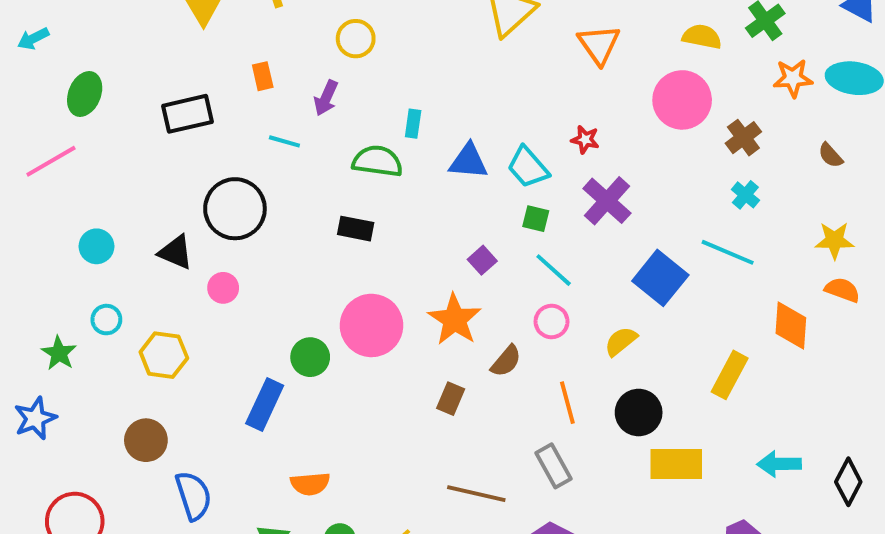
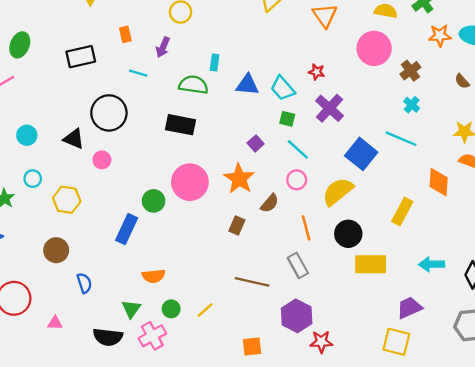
black rectangle: (356, 229) -> (181, 125), size x1.4
yellow semicircle: (621, 341) -> (338, 192), size x1.6
blue semicircle: (193, 496) -> (84, 283), size x0.7

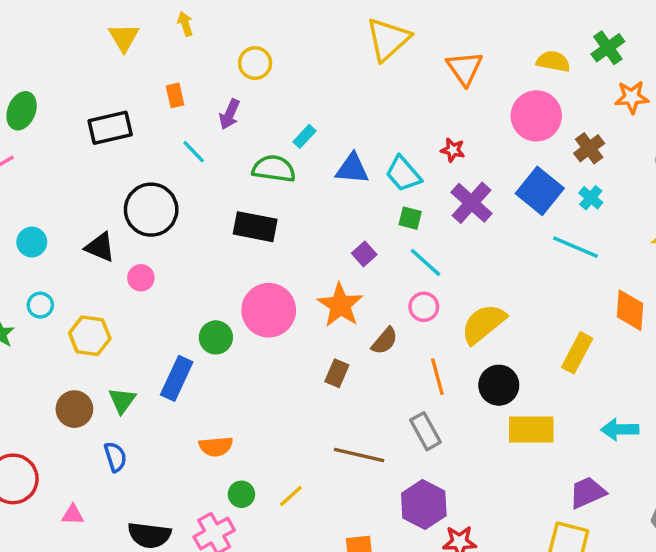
cyan rectangle: (215, 62) -> (304, 136), turned 35
cyan line: (138, 73) -> (194, 152), turned 30
blue square: (361, 154) -> (540, 191), moved
green triangle: (131, 309) -> (122, 401), moved

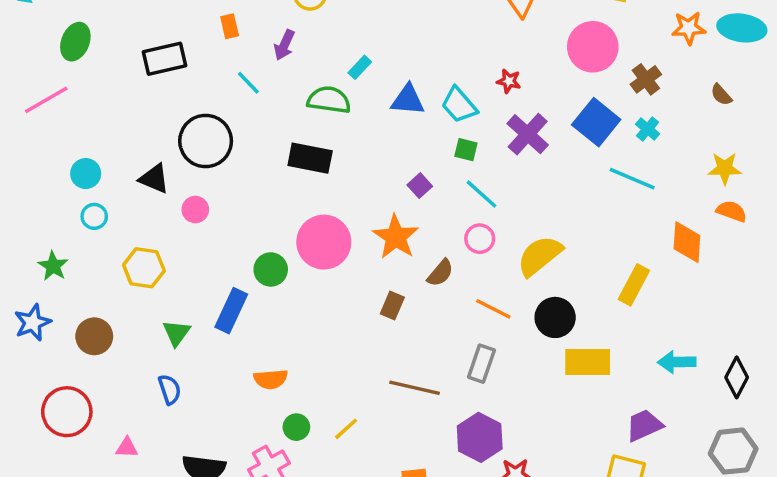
cyan circle: (40, 305) -> (94, 216), moved
orange line: (437, 377) -> (493, 309), turned -48
brown circle: (74, 409) -> (94, 336), moved
gray rectangle: (426, 431) -> (481, 364), turned 48

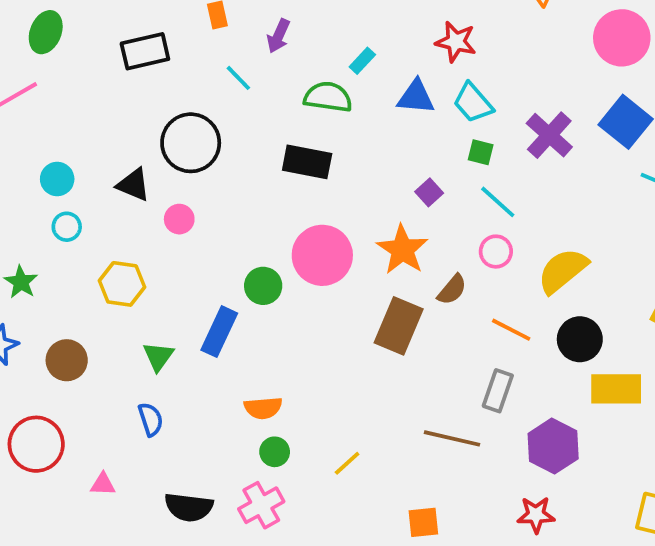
red star: (509, 81) -> (456, 42), moved, size x1.5
brown rectangle: (392, 305) -> (399, 326), size x1.8
brown line: (415, 388) -> (452, 438), moved
green circle: (296, 427) -> (275, 452), moved
purple hexagon: (480, 437) -> (553, 446), moved

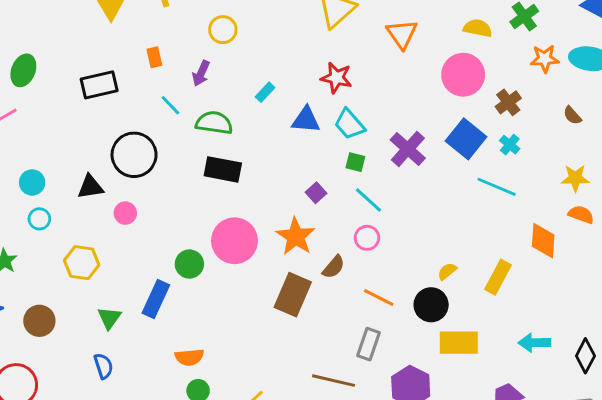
green semicircle: (328, 97) -> (214, 123), moved
black triangle: (133, 185) -> (90, 187), turned -32
yellow semicircle: (563, 271) -> (447, 271), moved, size x0.5

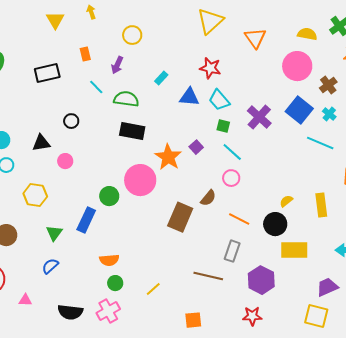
black circle: (134, 155) -> (71, 121), size x0.5
orange star: (296, 236) -> (168, 157), moved
yellow rectangle: (498, 277) -> (321, 205), turned -35
blue semicircle: (103, 366) -> (50, 266), turned -114

